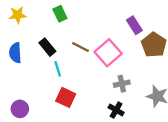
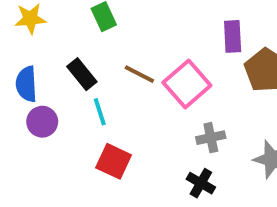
purple rectangle: (134, 25) -> (233, 36), turned 30
purple circle: (20, 109) -> (42, 122), moved

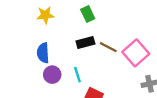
black rectangle: (82, 74) -> (85, 43), moved, turned -66
cyan line: (100, 112) -> (77, 75), moved

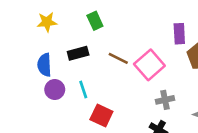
black rectangle: (85, 43) -> (78, 53), moved

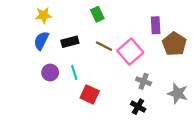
green rectangle: (95, 21) -> (97, 14), moved
blue semicircle: (44, 65) -> (41, 41), moved, turned 30
gray cross: (165, 100) -> (144, 81), turned 32

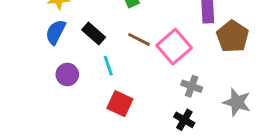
black rectangle: (70, 42) -> (94, 34), turned 56
cyan line: (74, 73) -> (108, 66), moved

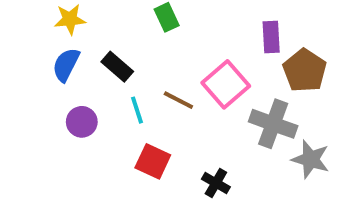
brown line: (139, 39) -> (178, 100), moved
gray cross: (192, 86) -> (273, 124), moved, size x1.6
black cross: (184, 120) -> (216, 183), moved

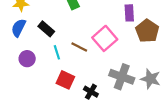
gray cross: (273, 124) -> (122, 77), moved
black cross: (216, 183) -> (91, 92), moved

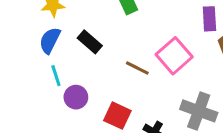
cyan line: (57, 52) -> (56, 76), moved
purple circle: (27, 59) -> (76, 97), moved

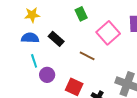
blue semicircle: (50, 40) -> (30, 38), turned 66
pink square: (174, 56) -> (108, 33), moved

